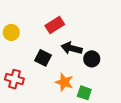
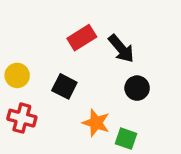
yellow circle: (11, 32) -> (17, 75), moved
black arrow: (72, 48) -> (121, 49), moved, turned -144

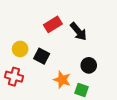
yellow circle: (17, 75) -> (20, 49), moved
black circle: (137, 88) -> (89, 65), moved

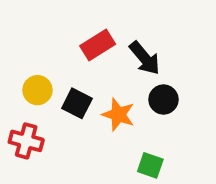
black circle: (89, 65) -> (163, 100), moved
orange star: (62, 80) -> (118, 115), moved

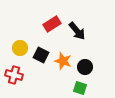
black circle: (163, 100) -> (85, 67), moved

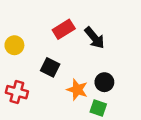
yellow circle: (20, 48) -> (14, 45), moved
orange star: (63, 61) -> (77, 90), moved

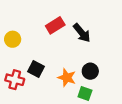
black square: (50, 67) -> (36, 69), moved

